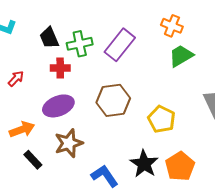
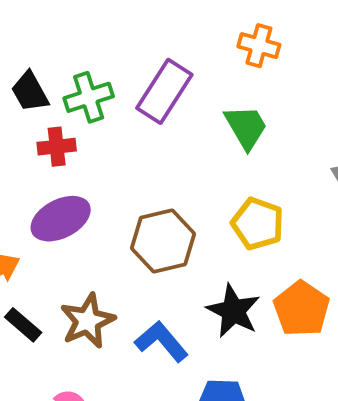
green trapezoid: (181, 56) -> (246, 127), moved, turned 96
brown hexagon: (113, 100) -> (163, 241), moved
brown star: (69, 143) -> (88, 321), moved

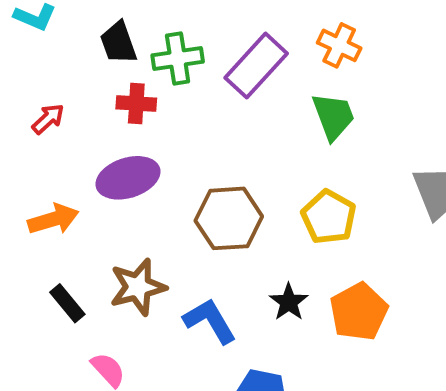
orange cross: (259, 46) -> (339, 45), moved
black star: (233, 311) -> (289, 302), size x0.7
black rectangle: (23, 325) -> (67, 303), moved

